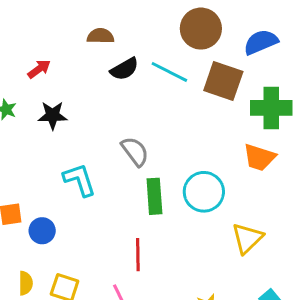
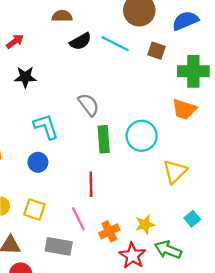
brown square: (223, 81) -> (157, 51), size x0.6
blue circle: (42, 231) -> (38, 162), moved

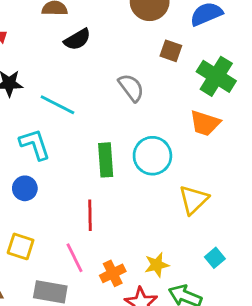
cyan line: (115, 44) -> (57, 105), moved
green cross: (193, 71) -> (216, 76), turned 32
gray semicircle: (89, 105) -> (131, 88), moved

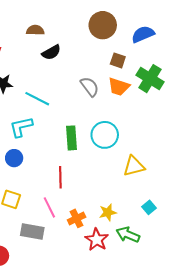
orange trapezoid: (205, 123) -> (119, 87), moved
cyan L-shape: (35, 144) -> (21, 127), turned -85
yellow triangle: (194, 200) -> (134, 166), turned 30

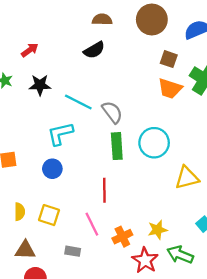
brown semicircle: (35, 30) -> (102, 19), moved
gray semicircle: (90, 87) -> (112, 112), moved
gray rectangle: (32, 232) -> (73, 251), size x0.6

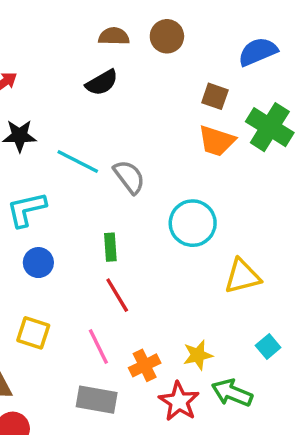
brown circle: (152, 19) -> (167, 36), moved, size x0.7
cyan L-shape: (60, 134) -> (26, 209), moved
green rectangle: (117, 146) -> (110, 247), moved, size x0.7
red line: (104, 190) -> (117, 295), turned -30
gray rectangle: (73, 251) -> (97, 400), moved, size x1.6

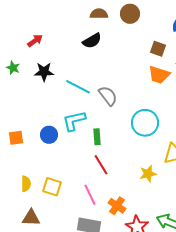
cyan L-shape: (26, 209) -> (74, 121), moved
blue circle: (38, 263) -> (49, 135), moved
yellow star: (198, 355) -> (148, 174), moved
orange cross: (145, 365) -> (117, 206), turned -30

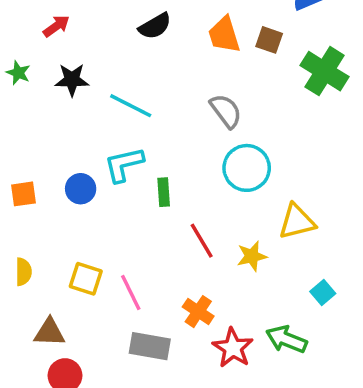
orange trapezoid: (159, 75) -> (224, 35), moved, turned 55
gray semicircle: (108, 96) -> (226, 111), moved
red line: (101, 165) -> (202, 241), moved
yellow semicircle: (26, 184) -> (23, 272), moved
pink line: (90, 195) -> (131, 293), moved

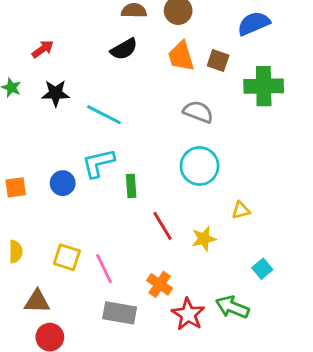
green cross: (324, 71) -> (264, 86), turned -33
gray semicircle: (226, 111) -> (198, 112), moved, turned -32
yellow triangle: (297, 222) -> (241, 210), size x0.6

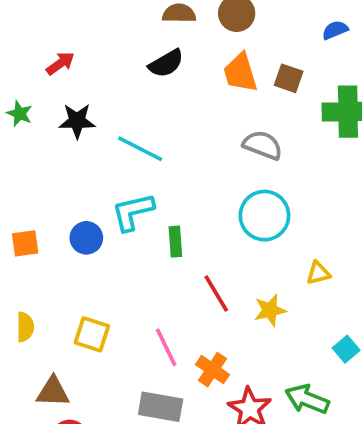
blue semicircle: (254, 23) -> (335, 30), size x0.6
pink line: (104, 269) -> (166, 347), moved

